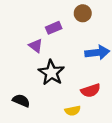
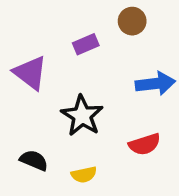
purple triangle: (36, 46) -> (30, 73), moved, size x1.5
yellow semicircle: (73, 111) -> (84, 175), moved

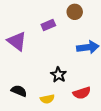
black star: (82, 116) -> (58, 75), moved, size x0.7
red semicircle: (145, 144) -> (82, 93), moved

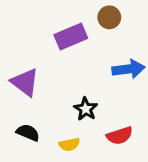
purple rectangle: (48, 25) -> (71, 37), size x1.5
purple triangle: (17, 41) -> (25, 82), moved

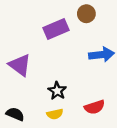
black star: (86, 109) -> (57, 91), moved
black semicircle: (28, 133) -> (15, 114), moved

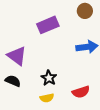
brown circle: (86, 14) -> (85, 11), moved
black semicircle: (15, 114) -> (13, 81), moved

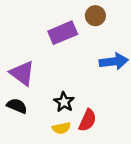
brown circle: (85, 11) -> (95, 16), moved
red semicircle: (81, 92) -> (88, 120), moved, turned -48

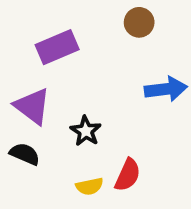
purple rectangle: (63, 33) -> (57, 47), moved
black star: (64, 102) -> (86, 131), moved

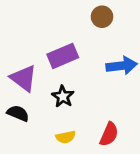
purple rectangle: (57, 47) -> (63, 56), moved
red semicircle: (128, 175) -> (109, 134), moved

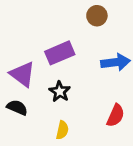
red semicircle: (109, 134) -> (116, 115), moved
yellow semicircle: (66, 137) -> (62, 130), turned -66

